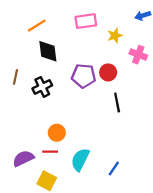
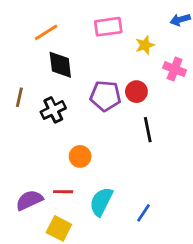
orange circle: (57, 133) -> (80, 156), moved

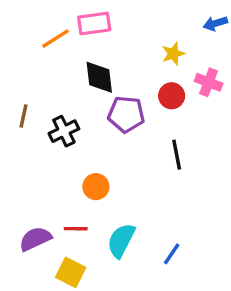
pink rectangle: (108, 27) -> (94, 23), moved
black diamond: (60, 65) -> (99, 77), moved
red circle: (136, 92) -> (172, 96), moved

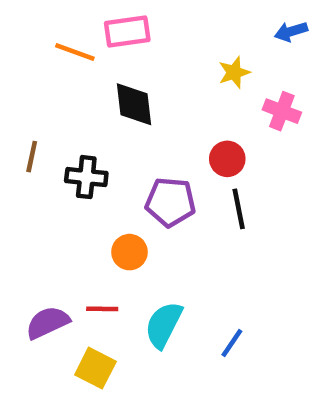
orange line: (56, 39) -> (75, 52), turned 52
red circle: (172, 96) -> (227, 159), moved
purple pentagon: (126, 114) -> (170, 202), moved
black cross: (64, 131) -> (86, 177), turned 32

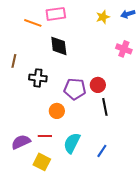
yellow star: (234, 72) -> (103, 17), moved
brown line: (32, 157) -> (14, 61), moved
red circle: (227, 159) -> (98, 85), moved
black line: (239, 209) -> (105, 107), moved

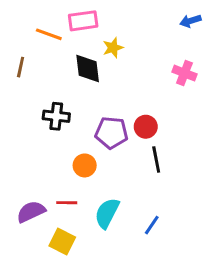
yellow star: (103, 17) -> (113, 48), moved
brown line: (14, 61) -> (21, 67), moved

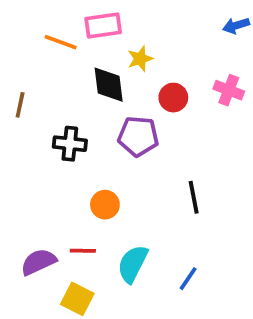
brown line: (21, 67) -> (20, 105), moved
red circle: (146, 127) -> (173, 98), moved
purple pentagon: (111, 133) -> (138, 136), moved

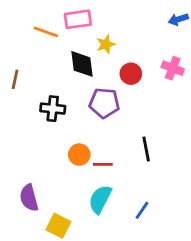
red line: (83, 251) -> (103, 164), moved
purple semicircle: (38, 262) -> (29, 198), turned -80

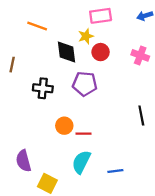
pink rectangle: (78, 19) -> (101, 16), moved
red circle: (131, 74) -> (101, 52), moved
black line: (146, 149) -> (141, 115), moved
blue line: (142, 210) -> (115, 171), turned 49

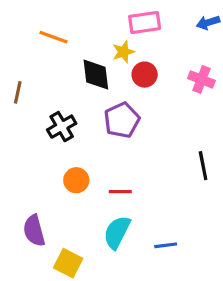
purple pentagon: (85, 84) -> (122, 120), turned -30
black cross: (43, 88) -> (62, 127), turned -36
orange circle: (64, 126) -> (76, 180), moved

